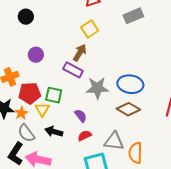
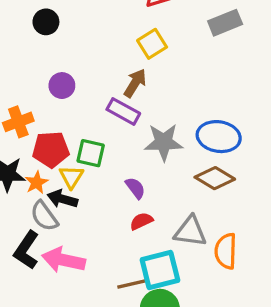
black arrow: (54, 132) -> (62, 199), moved

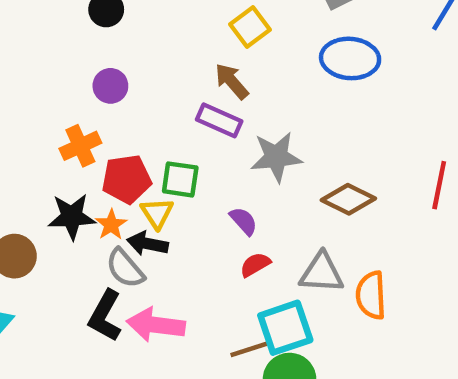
brown arrow: (135, 83) -> (232, 81), turned -68
purple circle: (62, 86) -> (110, 86), moved
blue ellipse: (219, 137) -> (350, 58), moved

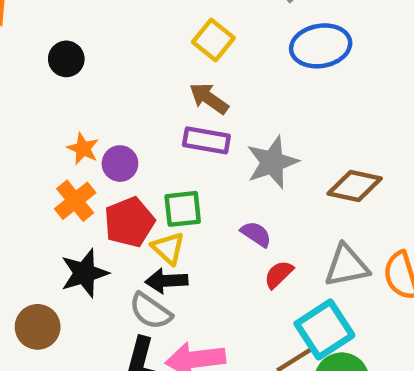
purple circle: (110, 86) -> (120, 164), moved
orange star: (111, 225) -> (83, 149), moved

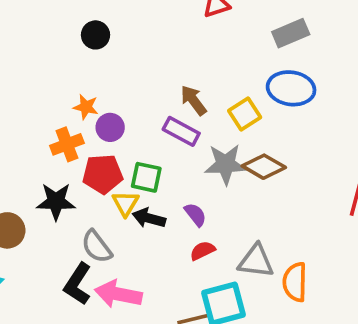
yellow square: (213, 40) -> (245, 114), moved
orange star: (83, 149) -> (86, 107), turned -30
brown diamond: (355, 186) -> (264, 167), moved
black arrow: (166, 281) -> (149, 218), moved

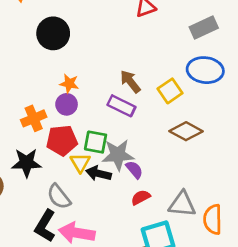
black circle: (96, 35) -> (53, 33), size x1.5
orange star: (86, 107) -> (69, 84), moved
gray star: (226, 164) -> (118, 155), moved

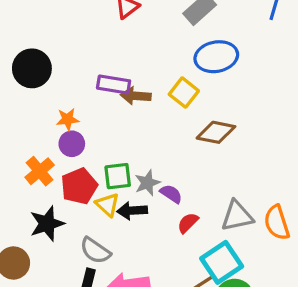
brown arrow: (130, 82) -> (136, 96), turned -30
purple rectangle: (121, 106) -> (114, 84), moved
gray star: (118, 155) -> (147, 183), size x0.7

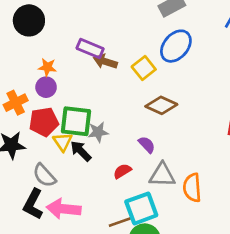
blue ellipse: (216, 57) -> (176, 46), turned -52
green square: (118, 176) -> (76, 121), size x1.4
purple semicircle: (171, 194) -> (147, 145), moved
black arrow: (132, 211) -> (81, 151), turned 35

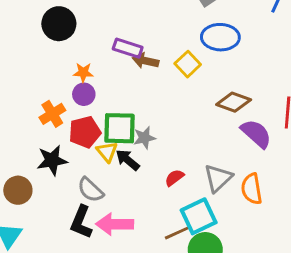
blue ellipse: (176, 46) -> (220, 37), turned 56
brown diamond: (161, 105) -> (234, 102), moved
purple semicircle: (147, 145) -> (256, 134), moved, size x1.6
gray triangle: (162, 175) -> (218, 178), turned -40

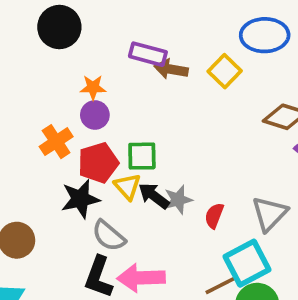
green square: (120, 128) -> (142, 156), size x0.7
gray star: (144, 138) -> (178, 200), moved
black star: (52, 160) -> (80, 199), moved
red semicircle: (174, 178) -> (214, 216), turned -30

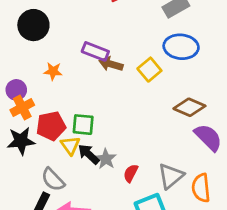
purple circle: (95, 115) -> (16, 90), moved
black star: (80, 199) -> (21, 141), moved
gray star: (178, 200) -> (106, 159), turned -30

